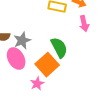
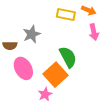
gray star: (22, 41) -> (32, 34), moved

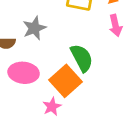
pink ellipse: (23, 68) -> (24, 73), turned -55

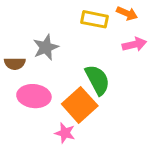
pink arrow: (116, 25) -> (134, 44), turned -90
pink star: (52, 107) -> (65, 133), turned -30

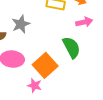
green semicircle: (97, 80) -> (71, 47), moved

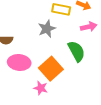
gray star: (21, 24) -> (47, 29), moved

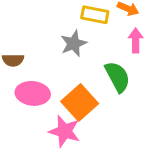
pink arrow: (89, 27) -> (136, 40), turned -77
pink star: (41, 88) -> (64, 131), size x1.5

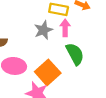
pink arrow: (136, 40) -> (65, 28), moved

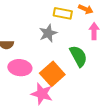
pink arrow: (65, 28) -> (94, 31), moved

